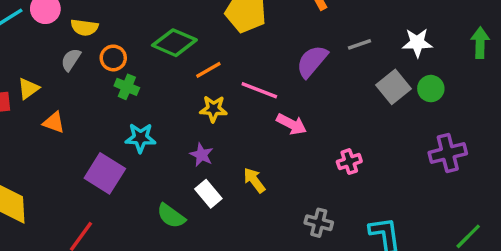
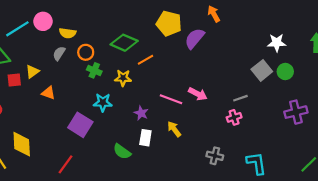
gray line: (360, 44) -> (240, 98), moved
purple semicircle: (312, 61) -> (195, 38), moved
pink line: (259, 90) -> (171, 99), moved
yellow star: (213, 109) -> (123, 78), moved
white rectangle: (208, 194) -> (145, 138), turned 49

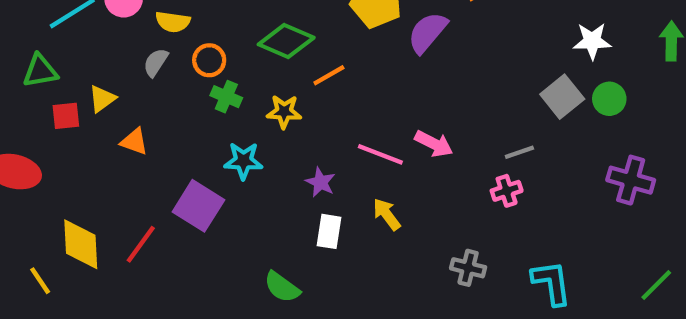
purple cross: (296, 112) -> (631, 180), turned 30
green semicircle: (122, 152) -> (282, 287), moved
red line: (65, 164) -> (141, 244), moved

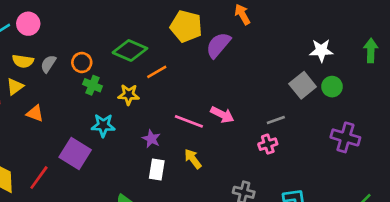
yellow semicircle: (173, 22) -> (23, 61), moved

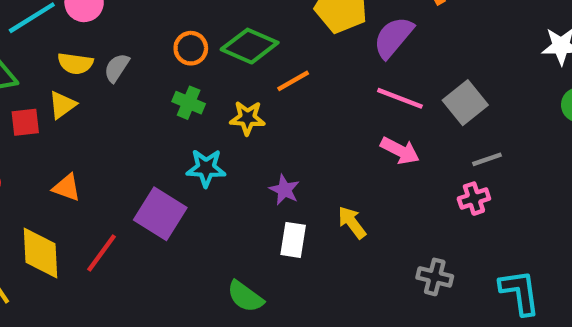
orange circle: (82, 62) -> (191, 48), moved
gray square: (303, 85) -> (465, 103), moved
orange triangle: (35, 113) -> (67, 188), moved
pink line: (189, 121) -> (400, 98), moved

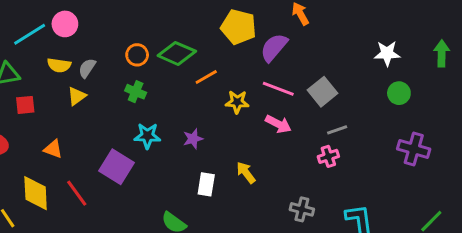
yellow triangle: (62, 105) -> (77, 96), moved
yellow star: (247, 118) -> (237, 102), moved
purple star: (284, 190) -> (193, 139), moved, turned 30
red line: (101, 253) -> (77, 193), turned -72

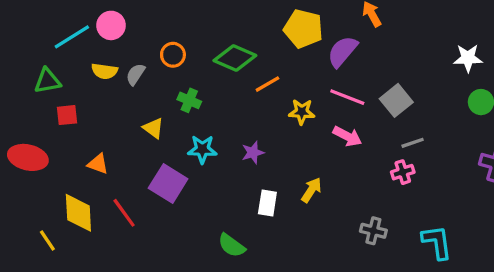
orange circle: (137, 55) -> (173, 55), moved
yellow triangle: (77, 96) -> (153, 128), moved, turned -48
yellow arrow: (246, 173) -> (311, 190), turned 70

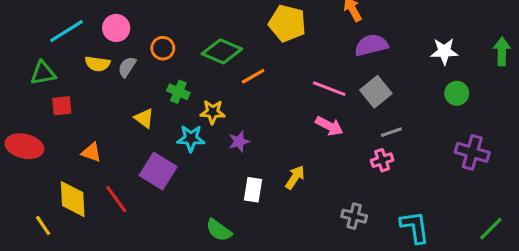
pink circle: (111, 25) -> (116, 28), moved
purple semicircle: (342, 52) -> (371, 45), moved, turned 36
yellow star: (302, 112) -> (213, 112), moved

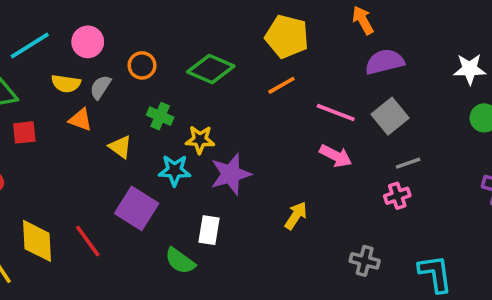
orange line: (253, 76) -> (281, 85), moved
purple star: (239, 142) -> (231, 174), size x1.6
orange triangle: (91, 152) -> (80, 120), moved
white rectangle: (253, 190) -> (209, 230), moved
green semicircle: (219, 230) -> (180, 261), moved

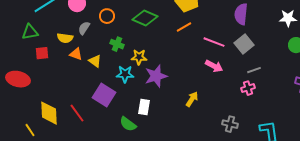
purple semicircle: (385, 62) -> (241, 14), turned -70
yellow semicircle: (66, 84) -> (65, 38), moved
orange triangle: (80, 120) -> (76, 54), moved

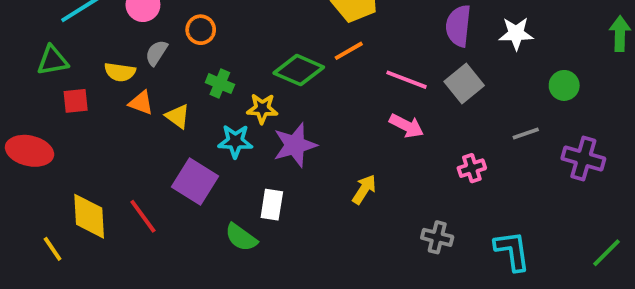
green diamond: (145, 18) -> (299, 70), moved
white star: (288, 18) -> (516, 34), moved
gray line: (254, 70) -> (526, 134), moved

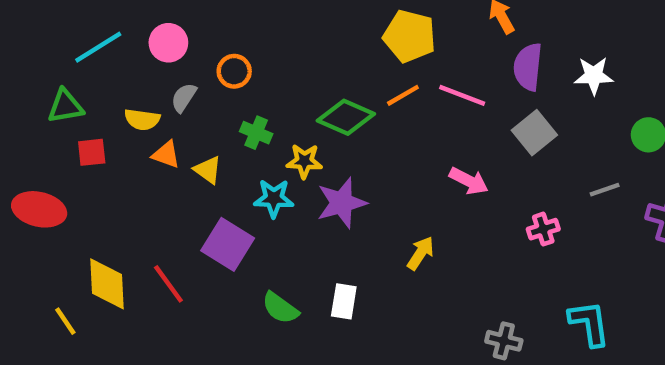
pink line: (406, 80) -> (462, 95), moved
white rectangle: (272, 205) -> (344, 301), moved
gray cross: (437, 237) -> (504, 341), moved

